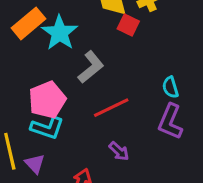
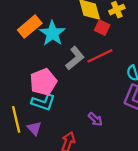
red line: (111, 108) -> (100, 56), moved

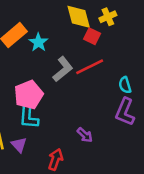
cyan star: (52, 33) -> (38, 42), size x0.7
cyan L-shape: (43, 102) -> (29, 117), turned 75

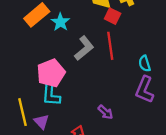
red line: (90, 67) -> (110, 46), turned -72

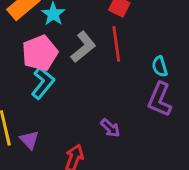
pink pentagon: (51, 73) -> (40, 53), moved
cyan L-shape: (51, 94) -> (43, 83), moved, turned -145

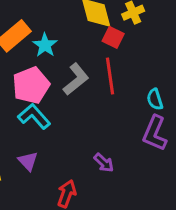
cyan L-shape: (43, 83) -> (34, 116), turned -80
purple triangle: (29, 140) -> (28, 161), moved

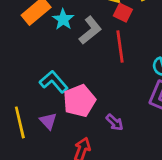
gray L-shape: (76, 79) -> (90, 30), moved
pink pentagon: (31, 85) -> (79, 101), moved

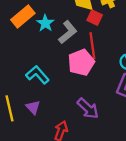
pink pentagon: (79, 101) -> (81, 62), moved
purple arrow: (115, 122) -> (88, 108), size x1.5

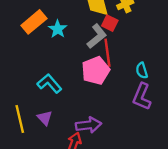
gray L-shape: (68, 32) -> (97, 36), moved
purple arrow: (88, 108) -> (88, 125), moved, turned -50

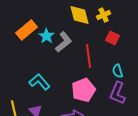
red square: (110, 23) -> (113, 38), moved
gray L-shape: (97, 36) -> (64, 42), moved
pink pentagon: (96, 70) -> (84, 90), moved

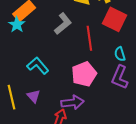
cyan star: (47, 36) -> (17, 25), moved
red square: (113, 38) -> (115, 19), size x1.6

